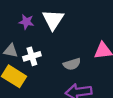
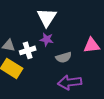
purple star: (26, 22) -> (47, 39), moved

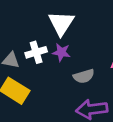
white cross: (28, 50) -> (36, 52), moved

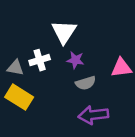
purple star: (61, 52) -> (75, 60), moved

